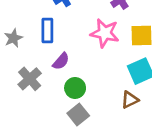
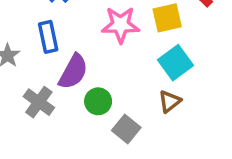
purple semicircle: (61, 61) -> (73, 72), size x1.5
gray square: (78, 115) -> (126, 129), moved

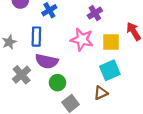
purple semicircle: (73, 72) -> (47, 61), turned 60

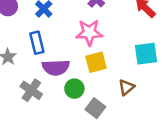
yellow square: (111, 42) -> (96, 62), moved
cyan square: (110, 70) -> (146, 54), moved, turned 30

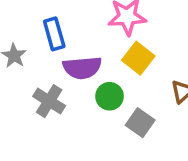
yellow square: (96, 62) -> (138, 58), turned -35

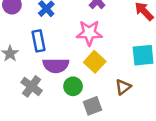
gray square: (140, 123) -> (93, 106), turned 30

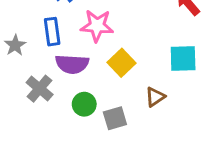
pink star: (89, 33) -> (97, 26), moved
green circle: (73, 86) -> (84, 104), moved

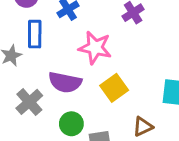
blue rectangle: (52, 32) -> (35, 34), moved

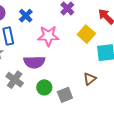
yellow square: (114, 88) -> (86, 34), moved

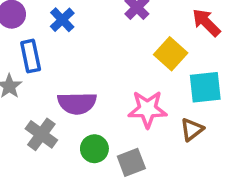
pink star: (48, 36) -> (147, 109), moved
brown triangle: (90, 79) -> (192, 129), moved

